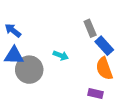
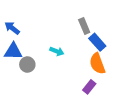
gray circle: (29, 70) -> (27, 65), size x0.6
purple rectangle: (96, 94) -> (89, 87), turned -64

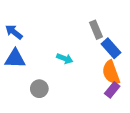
gray circle: (27, 65) -> (39, 89), moved
purple rectangle: (89, 87) -> (112, 90), moved

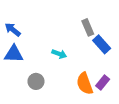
orange semicircle: (111, 72) -> (85, 84), moved

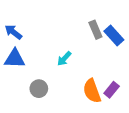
blue rectangle: (102, 44) -> (114, 35), moved
cyan arrow: (59, 54) -> (64, 59), turned 112

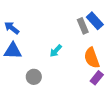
blue rectangle: (114, 35) -> (95, 21), moved
orange semicircle: (92, 91) -> (92, 58), moved

